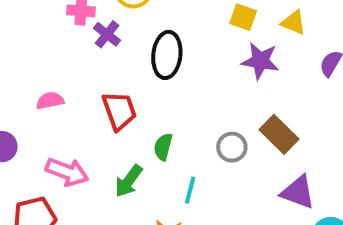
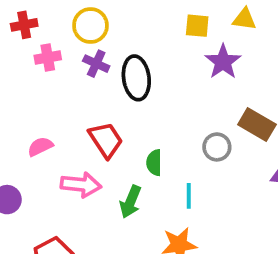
purple cross: (107, 34) -> (96, 64), moved
purple star: (260, 61) -> (223, 62), turned -30
pink arrow: (67, 172) -> (81, 185), moved

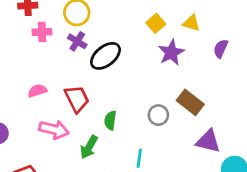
yellow square: (197, 26) -> (156, 23), turned 36
black ellipse: (136, 78) -> (105, 56), turned 52
pink semicircle: (40, 147) -> (37, 91), moved
cyan line: (189, 196) -> (139, 158), moved

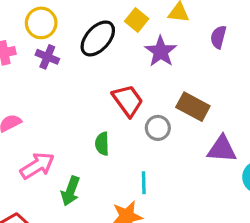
black ellipse: (105, 56) -> (98, 38), moved
red trapezoid: (77, 99) -> (128, 101), moved
pink arrow: (54, 130) -> (37, 166), turned -36
green arrow: (89, 147) -> (70, 191), moved

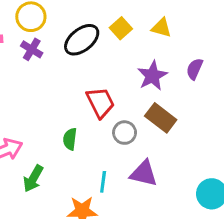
purple semicircle: (218, 37) -> (195, 69), moved
purple star: (161, 51) -> (152, 76), moved
purple triangle: (222, 149) -> (144, 173), moved

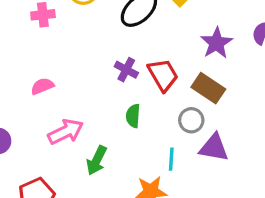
purple cross: (32, 49) -> (126, 70), moved
brown rectangle: (161, 118) -> (208, 88), moved
gray circle: (125, 133) -> (191, 120), moved

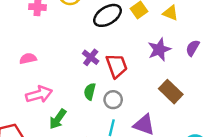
brown rectangle: (208, 88) -> (171, 92), moved
gray circle: (191, 120) -> (113, 100), moved

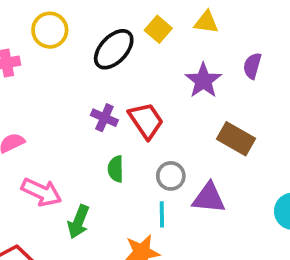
pink arrow: (39, 94) -> (41, 192), turned 55
gray circle: (113, 100) -> (171, 176), moved

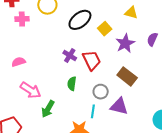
yellow square: (158, 29) -> (105, 29), moved
brown rectangle: (236, 139) -> (127, 76), moved

